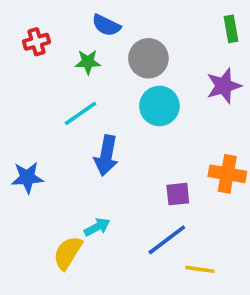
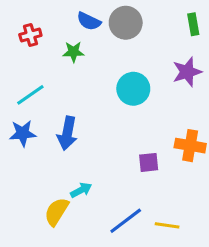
gray circle: (148, 58) -> (126, 23), moved
cyan line: (81, 113) -> (30, 95), moved
blue arrow: (106, 156) -> (67, 133), moved
blue star: (27, 178) -> (23, 133), moved
blue line: (167, 240) -> (126, 221), moved

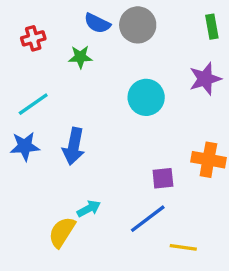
blue line: (126, 221) -> (148, 219), moved

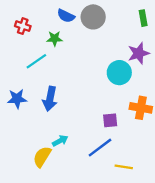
red cross: (33, 38) -> (23, 26), turned 35
cyan circle: (146, 97) -> (119, 73), moved
cyan line: (33, 104) -> (36, 61), moved

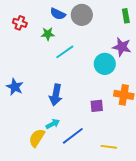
purple star: (139, 53) -> (122, 47), turned 30
cyan line: (36, 61) -> (65, 52), moved
blue star: (17, 99) -> (15, 87), turned 30
blue arrow: (50, 99) -> (56, 95), moved
blue line: (100, 148) -> (73, 136), moved

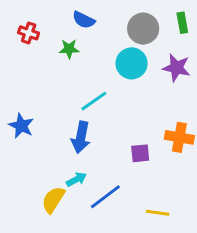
gray circle: (82, 15) -> (143, 29), moved
cyan line: (65, 52) -> (94, 101), moved
cyan circle: (105, 64) -> (132, 63), moved

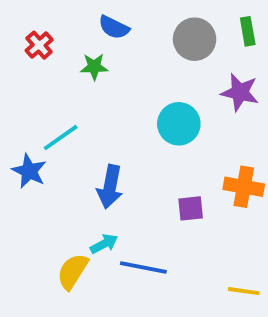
red cross: (29, 33) -> (39, 45), turned 30
cyan circle: (132, 63) -> (179, 124), moved
cyan line: (94, 101) -> (61, 138), moved
blue line: (105, 197) -> (143, 267), turned 48
yellow line: (158, 213) -> (244, 291), moved

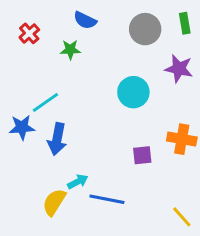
blue star: (29, 171) -> (22, 127), turned -30
blue arrow: (110, 187) -> (57, 139), moved
yellow line: (244, 291) -> (182, 217), turned 40

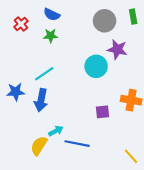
blue semicircle: (85, 20) -> (52, 14), moved
purple star: (179, 69) -> (117, 49), moved
cyan line: (45, 102) -> (44, 74), moved

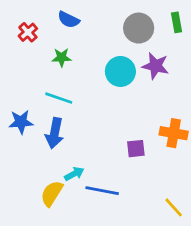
green star: (51, 36) -> (62, 57), moved
cyan circle: (96, 66) -> (120, 71), moved
cyan line: (44, 74) -> (59, 98), turned 54

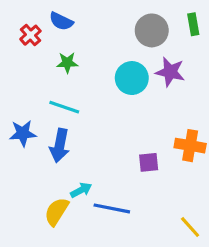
blue semicircle: (69, 20) -> (61, 21), moved

